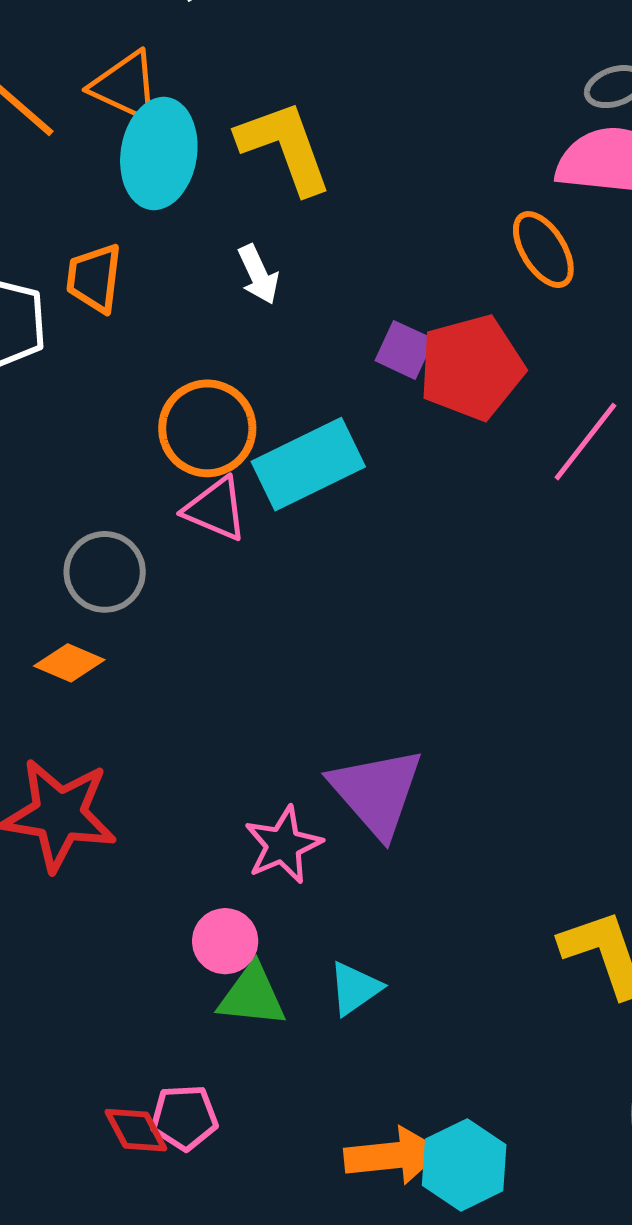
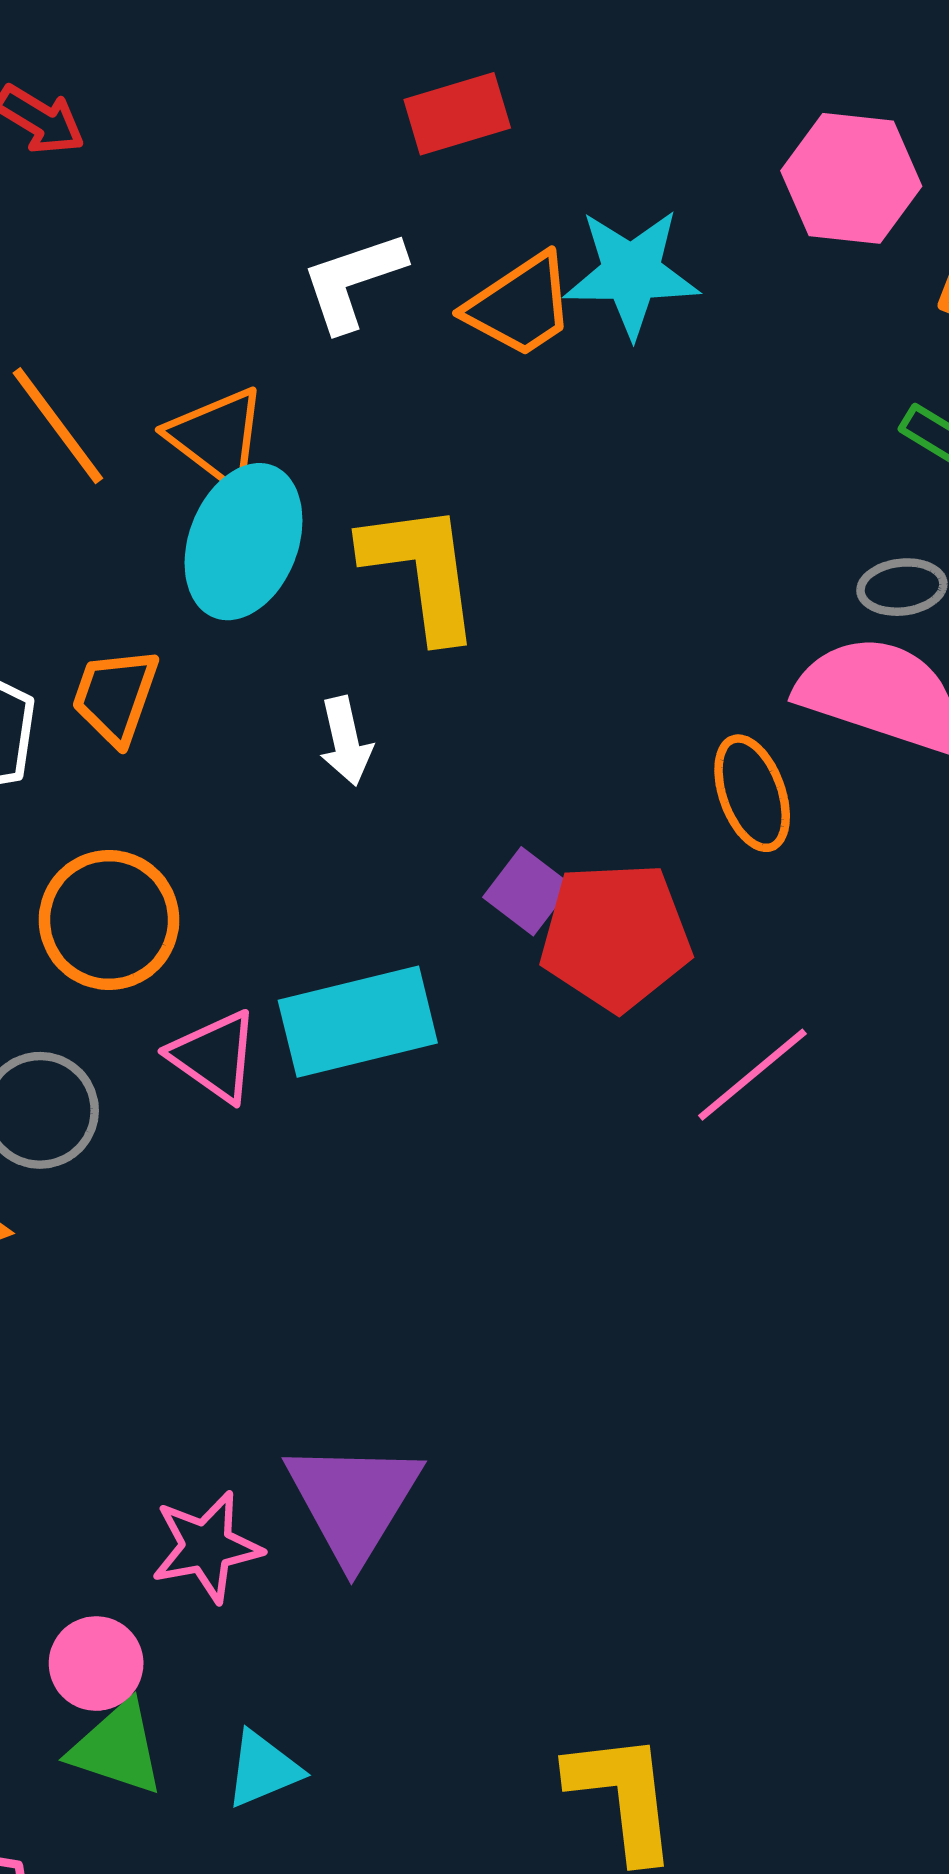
orange circle: (207, 428) -> (109, 920), moved

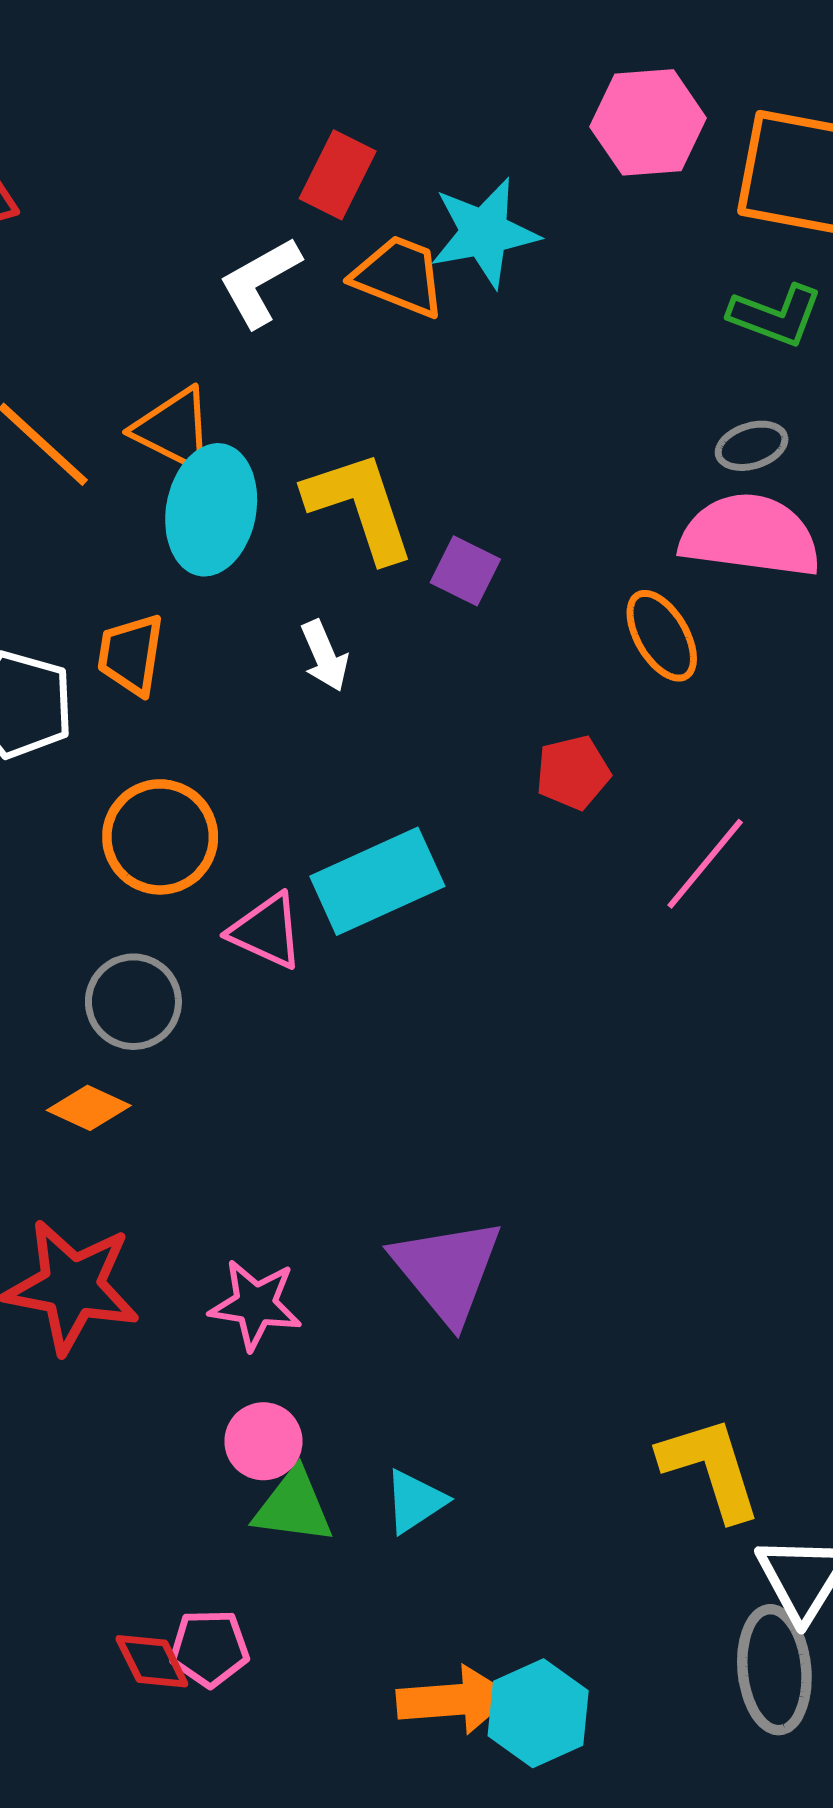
red rectangle: (457, 114) -> (338, 175), moved, turned -36
orange trapezoid: (520, 305) -> (399, 276), turned -114
purple square: (527, 891) -> (465, 571), moved
red pentagon: (616, 936) -> (573, 773), size x0.6
pink star: (207, 1547) -> (255, 1305), moved, turned 30

